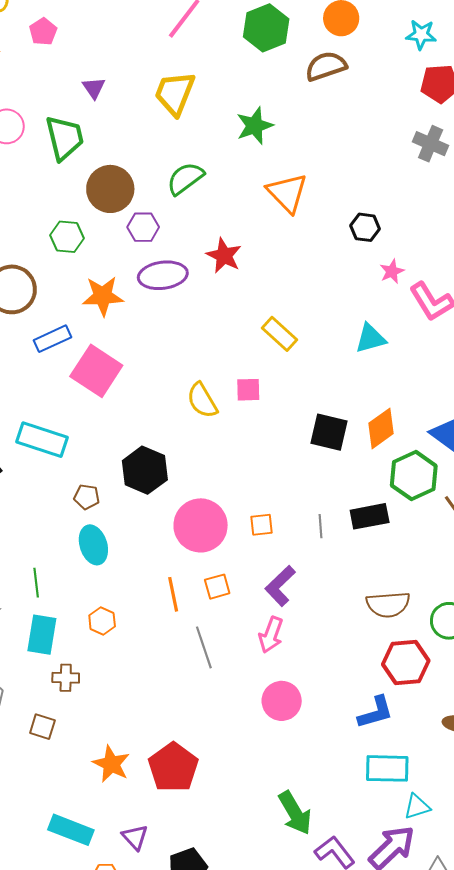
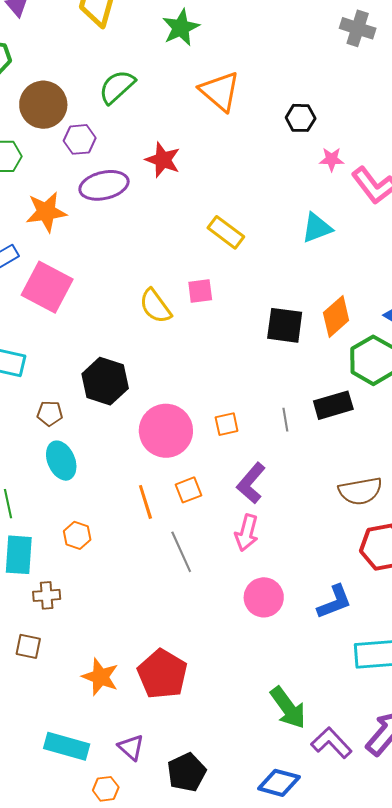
pink star: (392, 271) -> (332, 159), turned 30
blue L-shape: (376, 712) -> (334, 602), moved

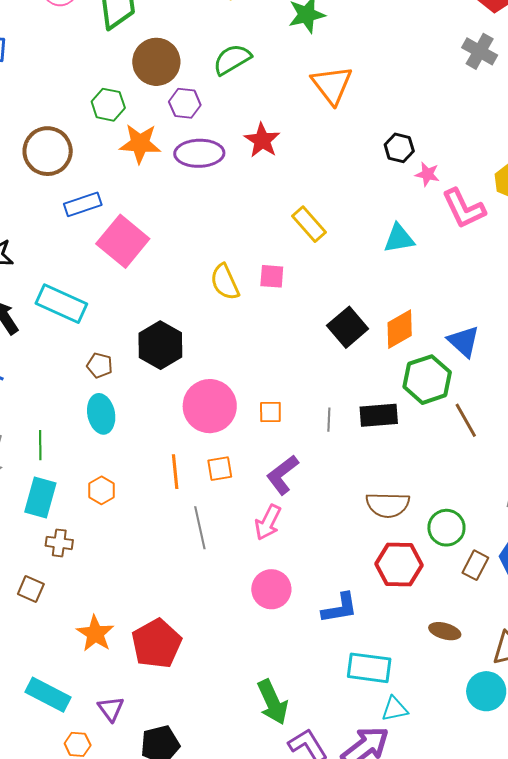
black hexagon: (301, 118) -> (399, 148), moved
orange star: (46, 212) -> (140, 144), moved
black square: (285, 325) -> (348, 327), turned 30

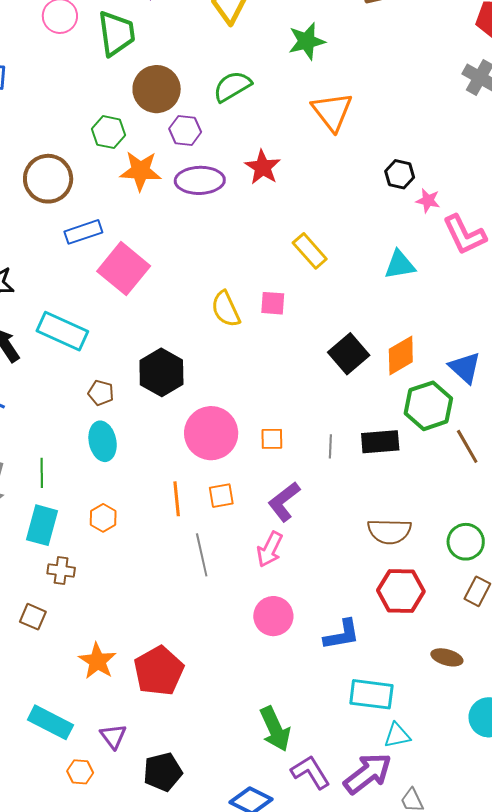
green circle: (446, 528) -> (466, 542), moved

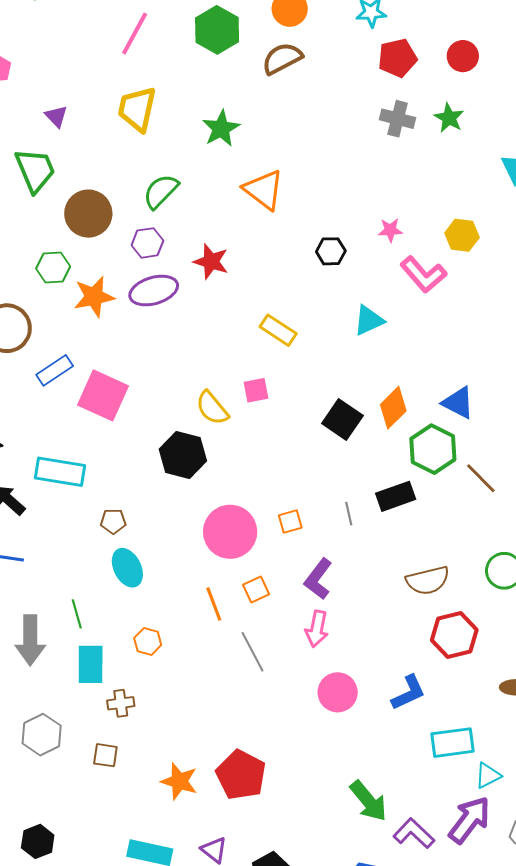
purple hexagon: (185, 130) -> (147, 243), moved
black hexagon: (400, 174) -> (331, 251), moved
pink star: (428, 201) -> (390, 230), moved
black hexagon: (161, 372) -> (183, 455), moved

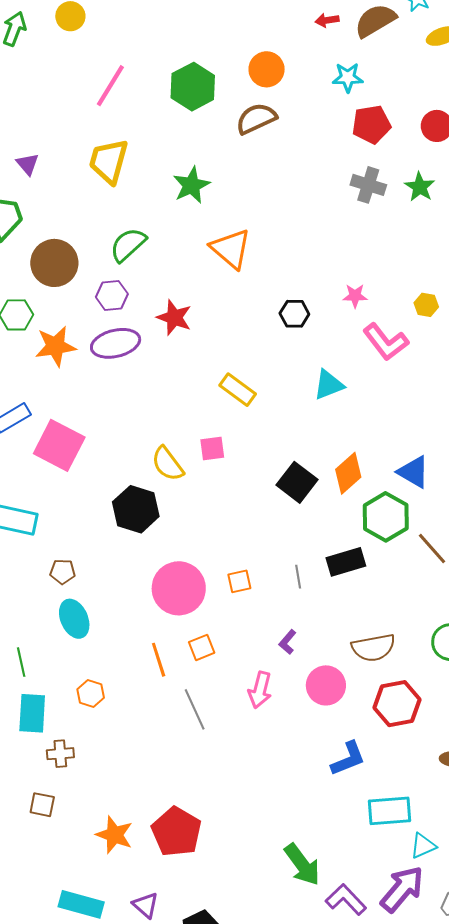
yellow hexagon: (462, 235) -> (426, 305), size x0.7
purple L-shape: (318, 579) -> (287, 642), moved, size x0.6
pink circle: (338, 692) -> (326, 685), moved

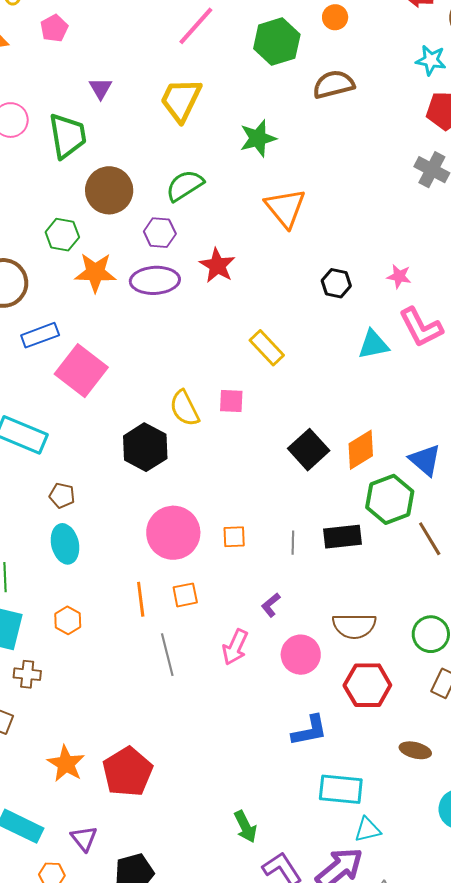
orange circle: (267, 69) -> (335, 17), moved, size x0.7
cyan triangle: (329, 385) -> (373, 344), moved
green arrow: (302, 865) -> (245, 827), size x0.7

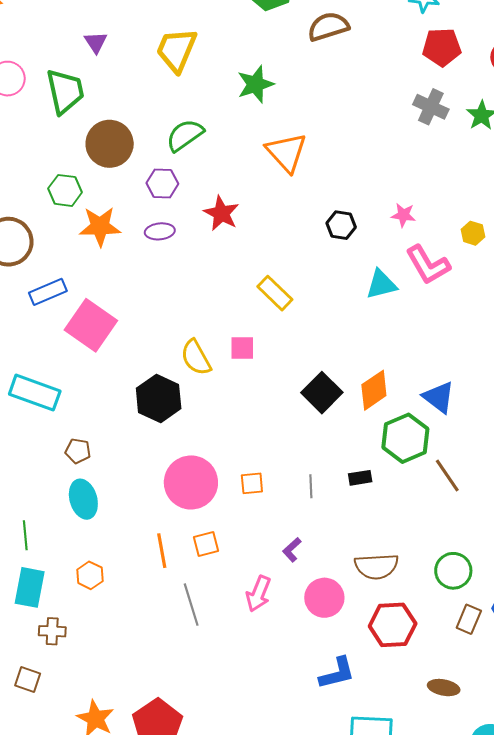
purple ellipse: (155, 280) -> (160, 231), size x0.6
black rectangle: (343, 537) -> (360, 478), size x0.6

